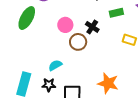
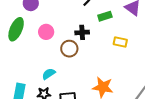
pink circle: (65, 25) -> (46, 32), moved
black cross: (92, 27) -> (82, 32), turned -32

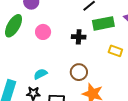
green rectangle: (105, 16) -> (103, 23), size x1.5
brown circle: (69, 49) -> (79, 72), moved

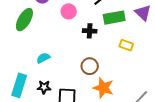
pink circle: (43, 32) -> (69, 11), moved
cyan semicircle: (40, 74) -> (43, 58), moved

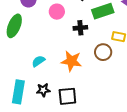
brown circle: (90, 66) -> (103, 52), moved
orange star: (103, 88) -> (71, 61), moved

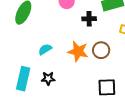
brown circle: (103, 52) -> (101, 50), moved
black square: (67, 96) -> (107, 87), moved

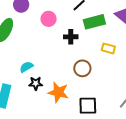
orange star: (78, 51) -> (58, 92), moved
black star: (48, 78) -> (36, 83), moved

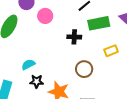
pink circle: (49, 19) -> (45, 16), moved
yellow rectangle: (108, 48) -> (111, 51), turned -40

